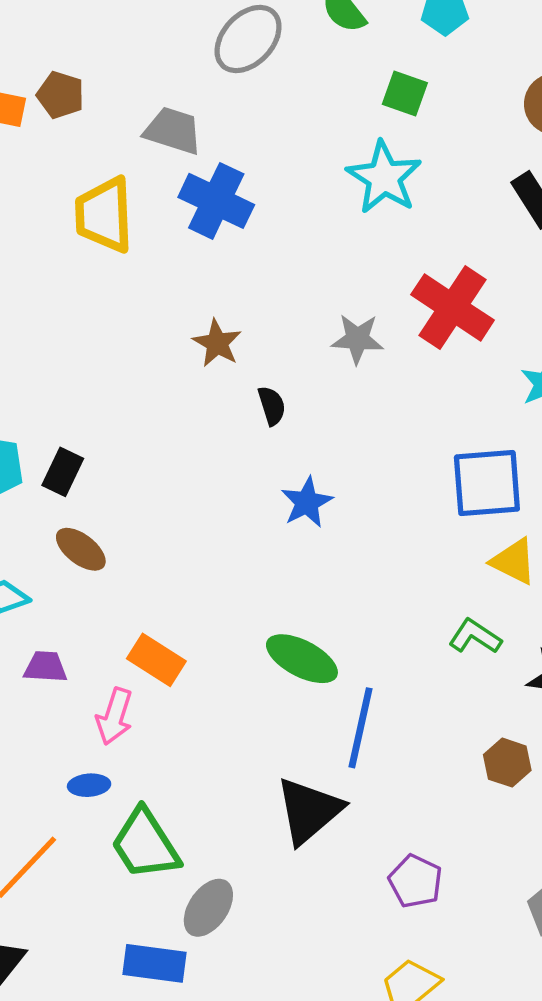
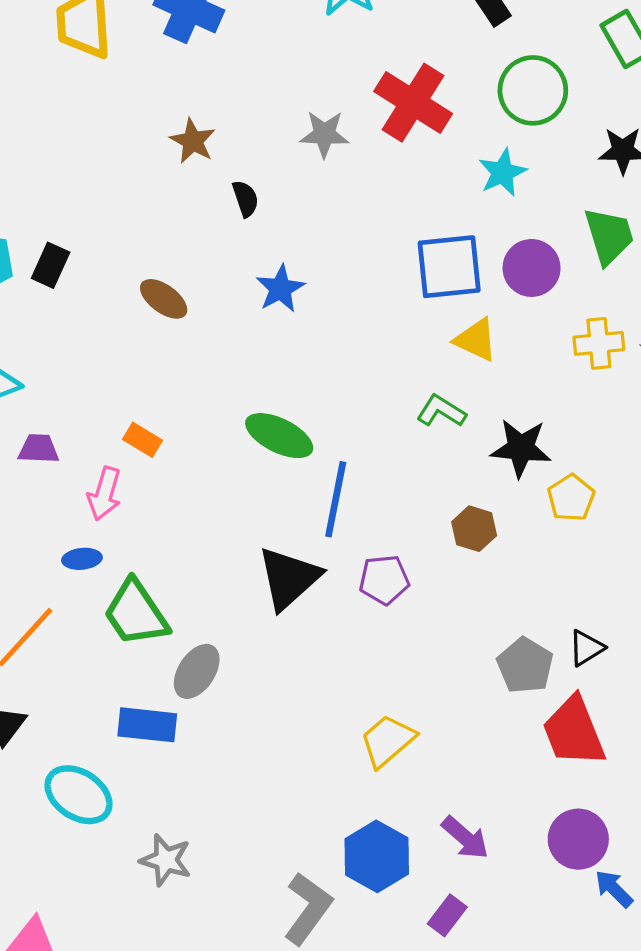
brown ellipse: (81, 549) -> (164, 299), moved
orange rectangle: (156, 660) -> (142, 440), size x0.7
purple pentagon: (415, 881) -> (384, 580), moved, turned -30

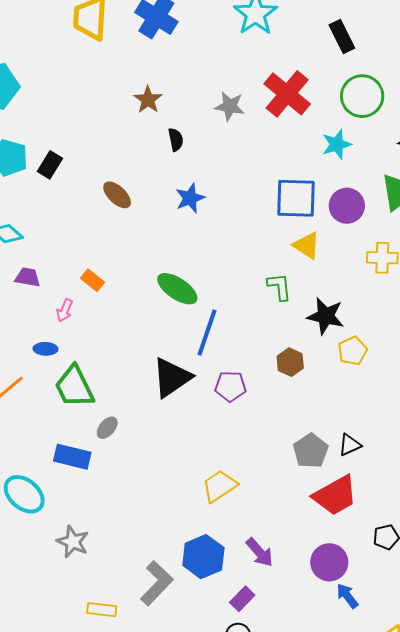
green L-shape: (441, 411) -> (279, 287), turned 44
pink arrow: (104, 494) -> (65, 310), size x0.7
gray ellipse: (197, 671) -> (107, 428), size x0.7
red trapezoid: (574, 731) -> (335, 495), turned -105

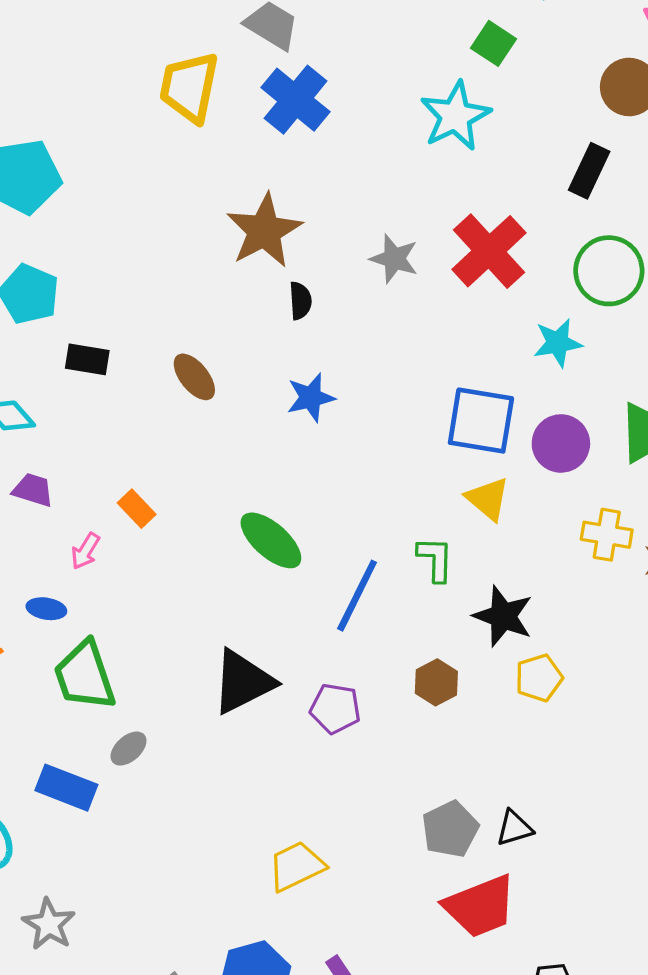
black rectangle: (342, 36) -> (589, 171), turned 44
brown star: (148, 100) -> (264, 231), size x1.6
black rectangle: (50, 165) -> (87, 359), moved, turned 60
blue line: (207, 333) -> (357, 596), moved

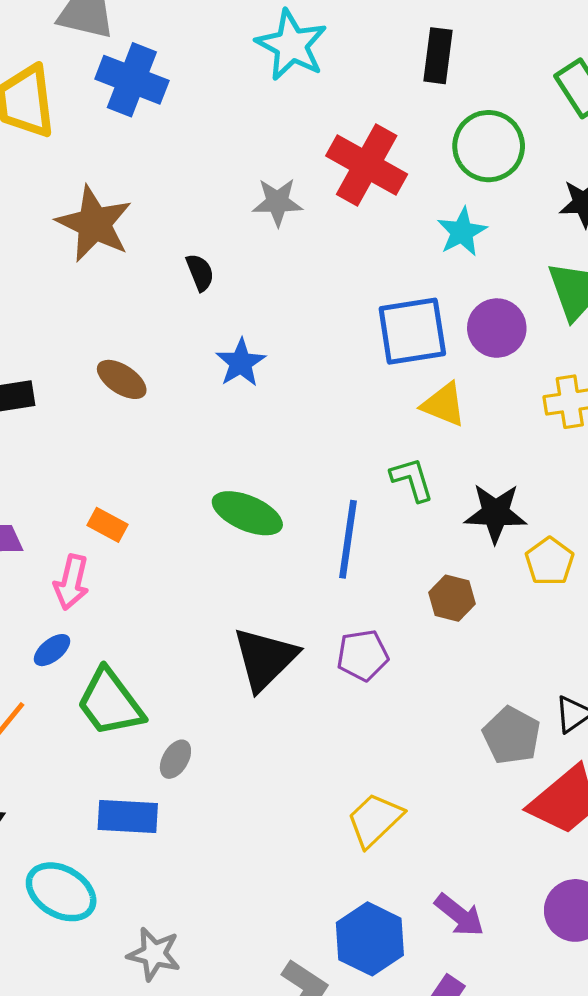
brown star: (264, 231) -> (94, 224), moved
pink arrow: (85, 551) -> (71, 582), size x1.4
blue ellipse: (46, 609) -> (52, 650), turned -30

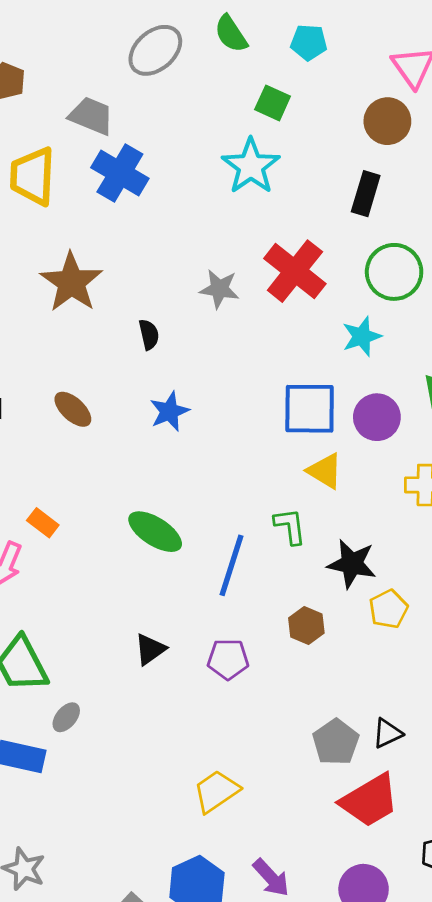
black triangle: (265, 659) -> (150, 649), size x0.6

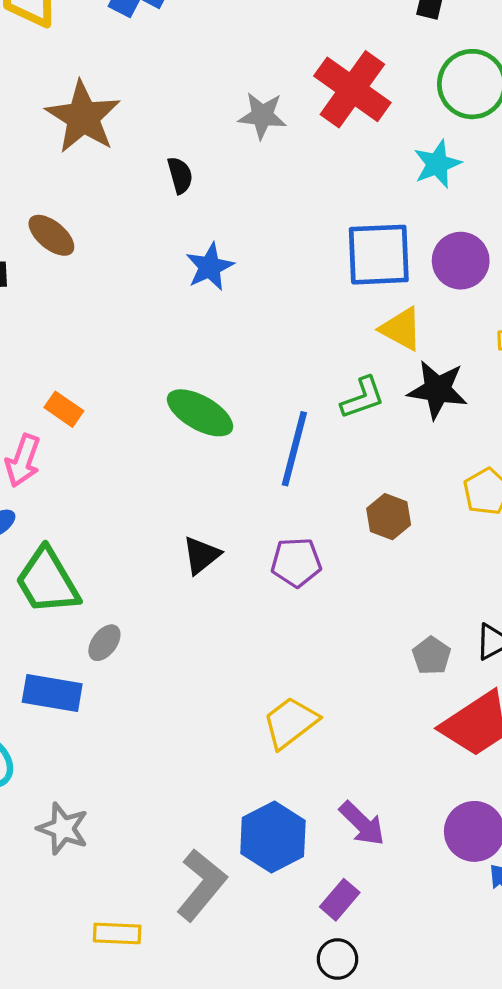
brown ellipse: (73, 409) -> (51, 235), moved
green L-shape: (290, 526) -> (363, 398), turned 81
black star: (352, 564) -> (437, 390), moved
gray pentagon: (336, 742) -> (431, 656), size x0.7

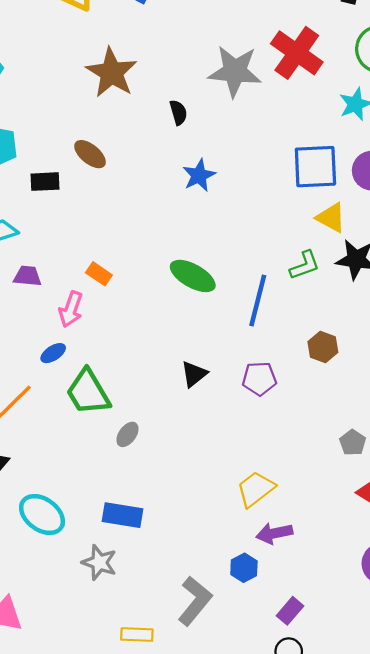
gray star: (262, 116) -> (235, 71), size x1.6
blue rectangle: (52, 693) -> (122, 515), moved
purple arrow: (362, 824) -> (274, 533), moved, turned 124
blue hexagon: (273, 837) -> (244, 568), size x0.6

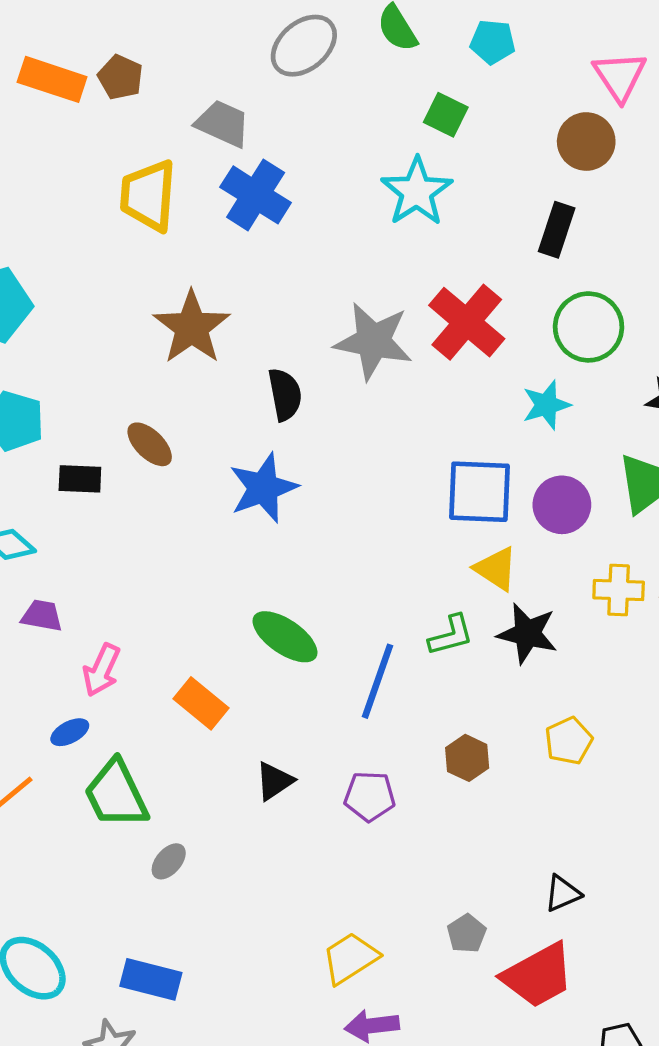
black semicircle: (178, 112) -> (285, 394), size x1.4
blue star: (199, 175) -> (263, 488), moved, size x1.4
orange rectangle: (99, 274) -> (201, 703), moved, size x1.4
gray pentagon: (353, 443) -> (467, 934), moved

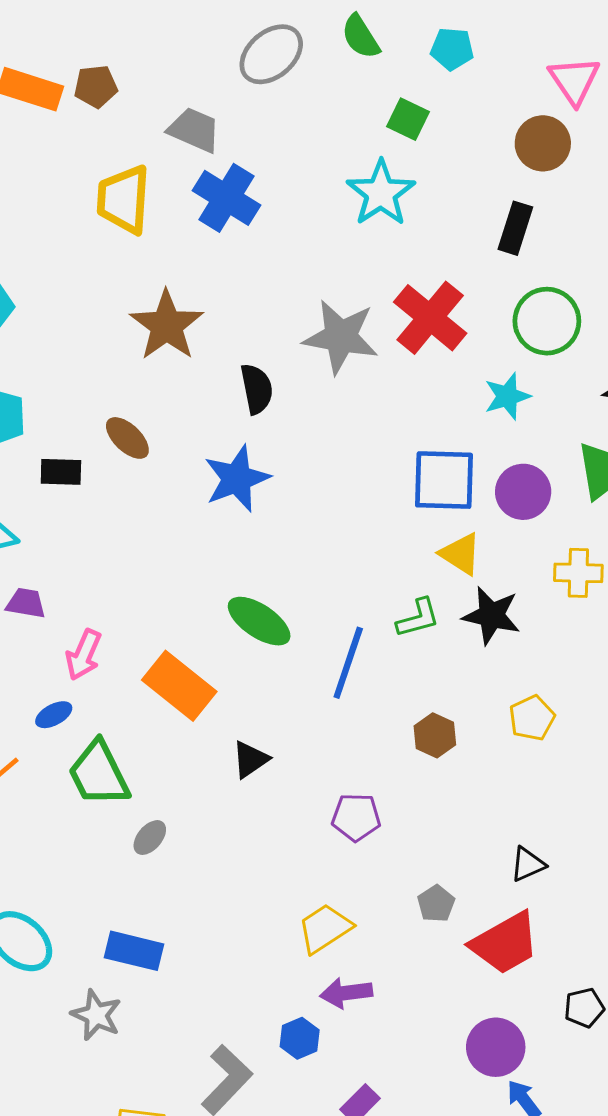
brown pentagon: (120, 77) -> (96, 86), turned -30
orange rectangle: (201, 703) -> (179, 686), size x1.4
purple pentagon: (370, 796) -> (356, 817), moved

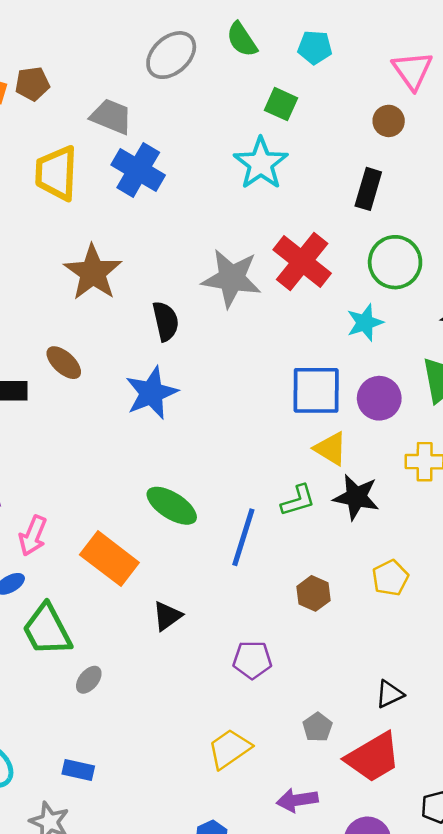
brown circle: (543, 143) -> (389, 121), size x0.7
blue rectangle: (134, 951) -> (78, 770), size x0.7
purple arrow: (346, 993) -> (297, 800), moved

